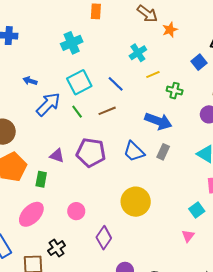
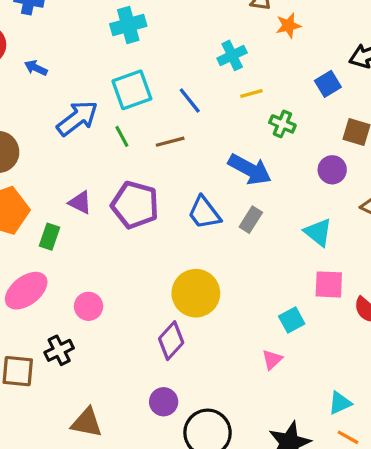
blue arrow: (30, 81) -> (36, 68), moved
pink circle: (76, 211) -> (89, 306), moved
purple diamond: (104, 238) -> (171, 341), moved

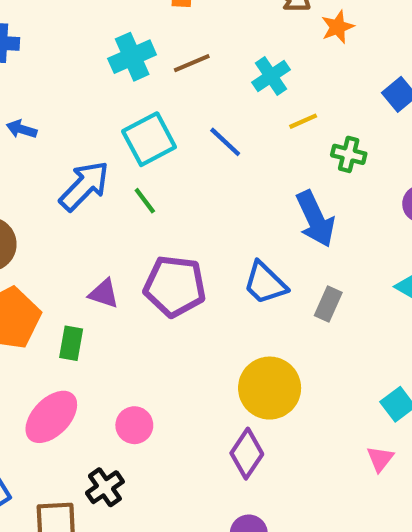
brown line: (170, 142) -> (192, 63), moved
blue arrow: (250, 169) -> (315, 219), turned 45
gray rectangle: (251, 220) -> (328, 304), moved

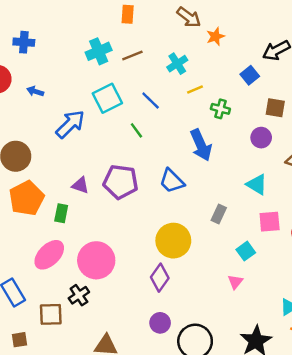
green line: (145, 201) -> (136, 130), moved
gray rectangle: (328, 304) -> (219, 214), moved
pink circle: (134, 425) -> (96, 260), size x1.8

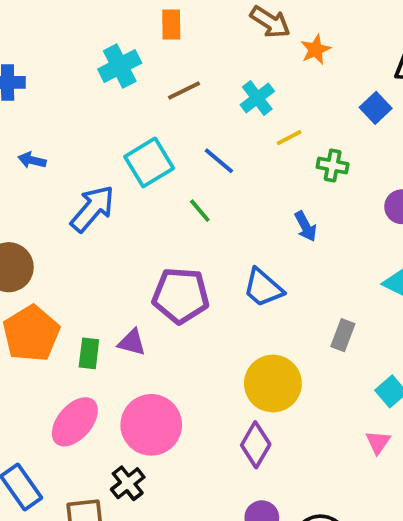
cyan cross: (99, 51) -> (120, 66), moved
blue arrow: (201, 145) -> (306, 226), size x0.6
purple triangle: (80, 185) -> (132, 342), moved

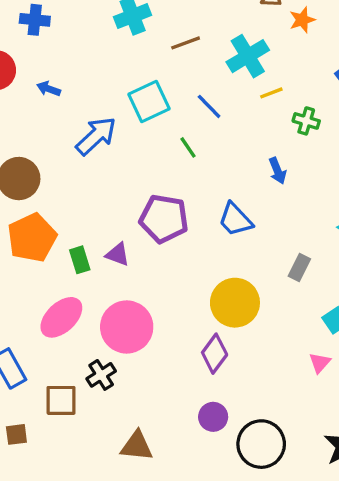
cyan cross: (257, 98) -> (248, 56), size x1.4
green rectangle: (89, 353) -> (80, 260), turned -30

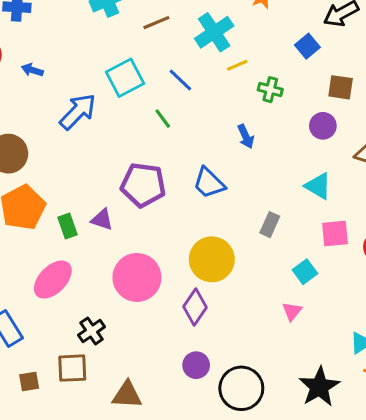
pink circle: (127, 327) -> (137, 277), moved
brown square: (61, 400) -> (72, 368), moved
brown square: (16, 434) -> (29, 382), moved

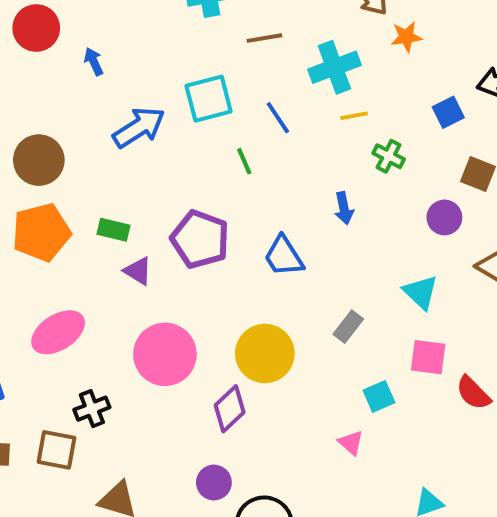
blue arrow: (32, 70) -> (94, 62), turned 35
green rectangle: (67, 226) -> (113, 230), moved, turned -70
pink triangle: (292, 311) -> (351, 443), turned -40

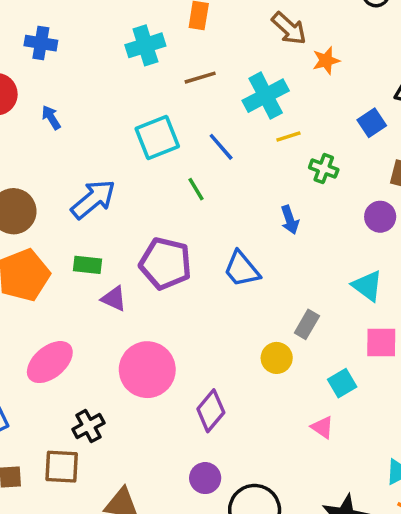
blue arrow: (139, 127) -> (93, 199), moved
yellow circle: (265, 354) -> (277, 358), moved, size x0.6

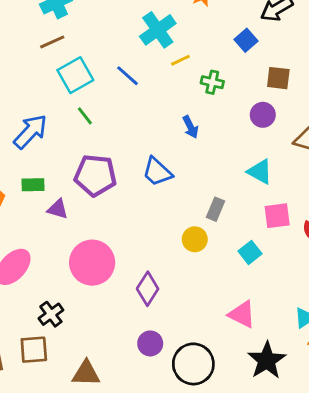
brown line: (200, 78) -> (52, 42), moved
green line: (196, 189) -> (85, 116), moved
pink triangle: (322, 427) -> (242, 314), moved, size x1.5

